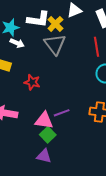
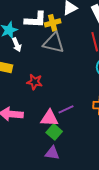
yellow cross: (55, 24) -> (53, 23), turned 35
white arrow: (17, 43) -> (17, 45), turned 48
gray triangle: (55, 44) -> (54, 43), turned -35

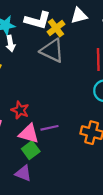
yellow cross: (53, 23) -> (56, 28), turned -35
red star: (35, 82) -> (20, 110), moved

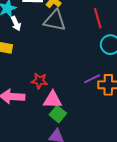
purple line: (50, 128) -> (92, 79), moved

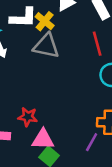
purple line: (92, 79) -> (92, 142), moved, turned -35

